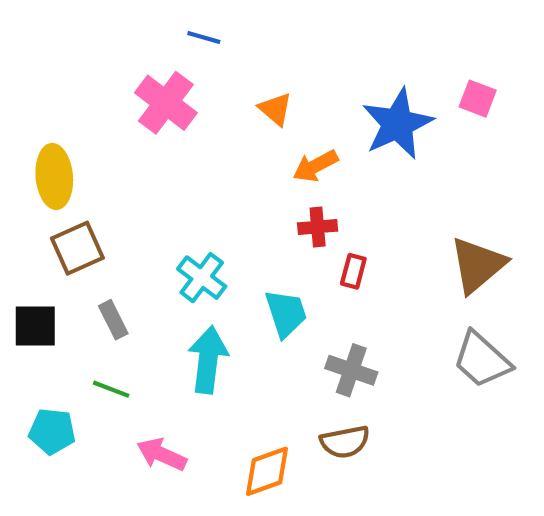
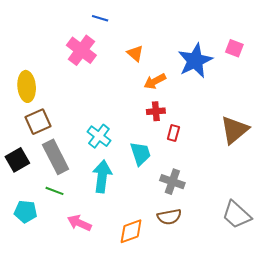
gray rectangle: (113, 320) -> (56, 157), size x1.8
black square: (35, 326) -> (17, 160), turned -30
gray trapezoid: (482, 360) -> (237, 215), moved

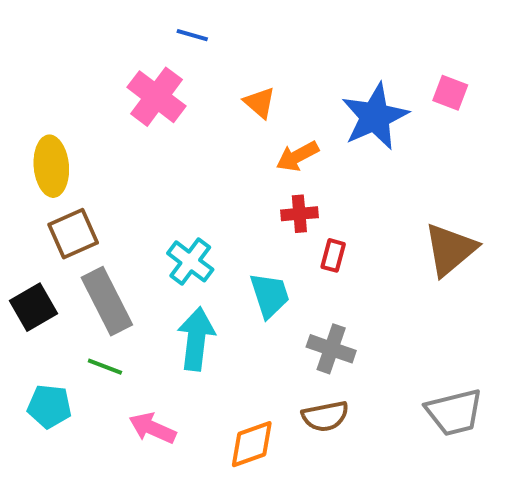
gray trapezoid: (237, 215) -> (454, 412), turned -56

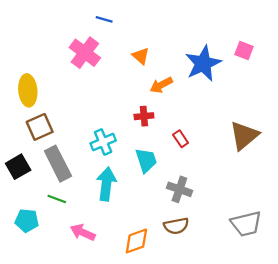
red cross: (299, 214) -> (144, 116), moved
red rectangle: (333, 255) -> (181, 139), turned -49
cyan cross: (190, 261) -> (103, 142), turned 30

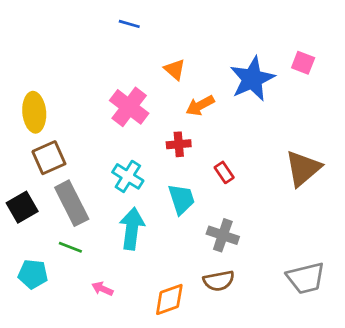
pink cross: (85, 53) -> (129, 107), moved
cyan cross: (103, 142) -> (128, 176), turned -35
pink arrow: (83, 232) -> (102, 289), size x0.7

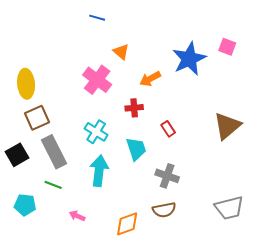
orange triangle: (175, 69) -> (121, 52), moved

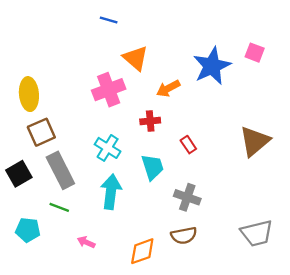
orange triangle: (121, 52) -> (136, 58), size x1.4
pink cross: (97, 80) -> (109, 90), turned 32

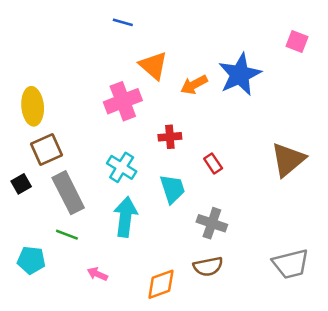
pink square: (255, 53) -> (297, 41), moved
orange arrow: (168, 88) -> (194, 85), moved
black square: (19, 174) -> (21, 184), moved, size x0.7

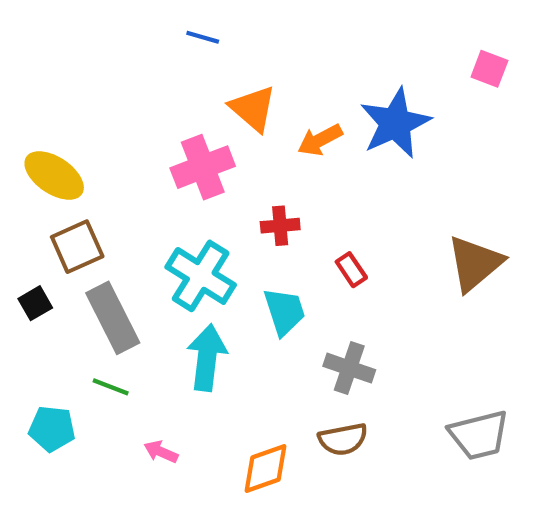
yellow ellipse: (33, 106) -> (54, 175), turned -51
cyan cross: (122, 167) -> (201, 276), size x1.4

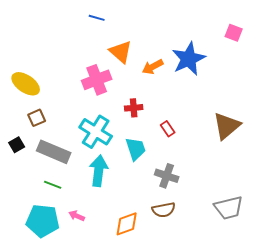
brown square: (77, 247) -> (37, 118), size x0.7
gray rectangle: (113, 318) -> (54, 152), turned -40
cyan pentagon: (52, 429) -> (43, 221), moved, size x1.5

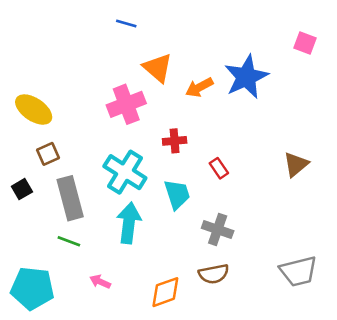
brown triangle: (227, 126) -> (296, 164), size x0.7
gray rectangle: (54, 152) -> (70, 198), turned 52
cyan pentagon: (43, 221) -> (32, 288), moved

